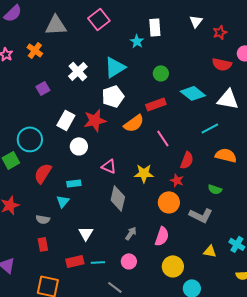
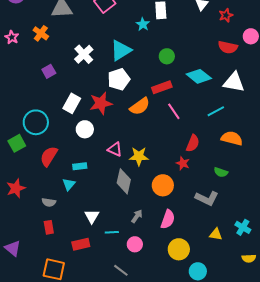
pink line: (163, 138) -> (174, 111), moved
yellow star: (144, 173) -> (139, 156), moved
orange circle: (169, 202) -> (163, 185), moved
cyan line: (98, 262) -> (112, 232), moved

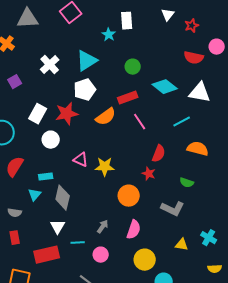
gray diamond: (124, 181) -> (63, 198), moved
red rectangle: (81, 244) -> (47, 255), size x1.4

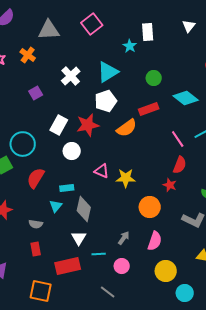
pink line: (140, 122) -> (178, 139), moved

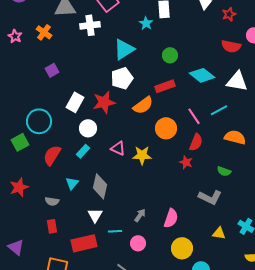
white cross: (71, 76) -> (90, 25), moved, turned 36
cyan rectangle: (67, 188) -> (83, 151), moved, turned -40
orange circle: (150, 207) -> (166, 128), moved

